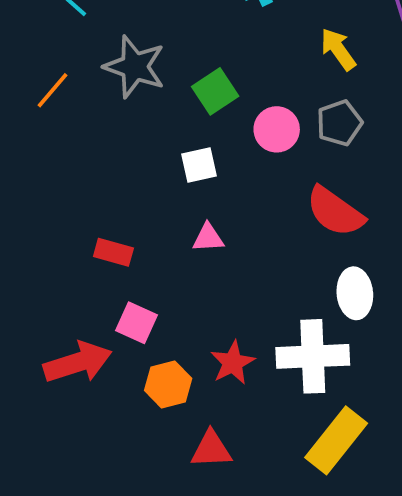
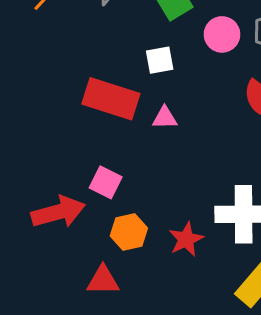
red rectangle: (113, 252) -> (111, 99), moved, size x1.8
red star: (233, 363) -> (186, 239), moved
red triangle: (211, 449) -> (103, 280), moved

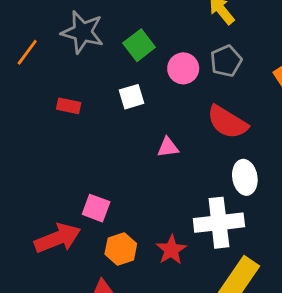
red rectangle: (111, 99) -> (69, 106), moved, size x0.5
pink triangle: (165, 118) -> (168, 147), moved

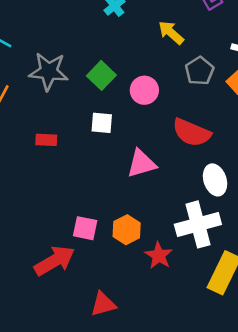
gray pentagon: (226, 61) -> (200, 71), moved
white square: (131, 97) -> (102, 123), turned 30
pink triangle: (168, 147) -> (141, 164), size x1.5
orange hexagon: (121, 249) -> (127, 230), moved

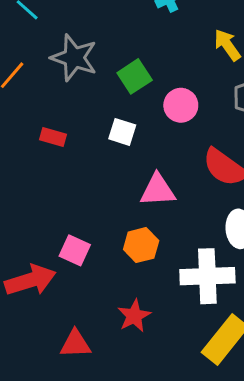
orange hexagon: (127, 230) -> (141, 245), moved
red star: (159, 255) -> (134, 316), moved

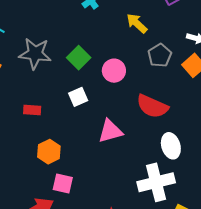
white square: (122, 132) -> (78, 97), turned -30
orange hexagon: (141, 245) -> (49, 152), moved

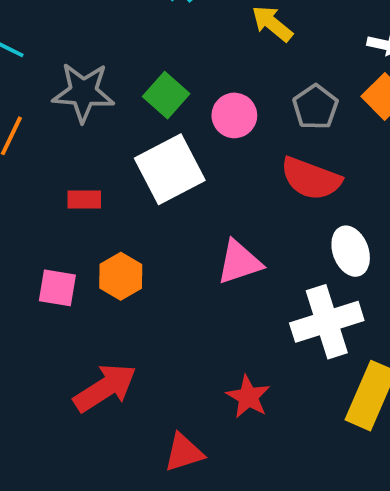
gray pentagon: (160, 55) -> (315, 107), moved
white square: (78, 97) -> (170, 169), size x1.8
pink triangle: (110, 131) -> (239, 262), moved
pink square: (63, 184) -> (57, 288), moved

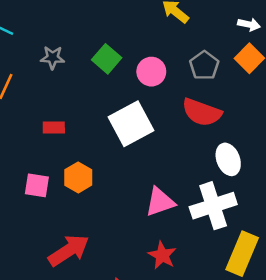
gray star: (83, 92) -> (53, 58), size x0.6
white square: (170, 169) -> (131, 124), moved
pink triangle: (239, 262) -> (160, 202), moved

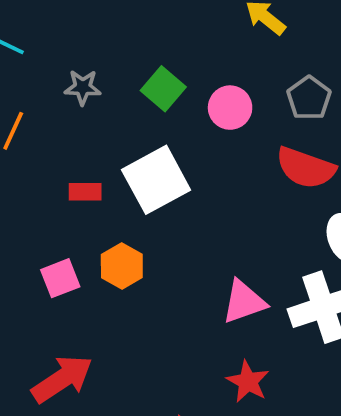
white square: (131, 124) -> (156, 180), moved
pink square: (37, 185) -> (60, 278), turned -30
red arrow: (69, 250) -> (62, 379), moved

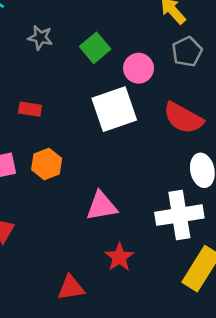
gray pentagon: (309, 98) -> (187, 52), moved
white square: (156, 180) -> (114, 109), moved
pink triangle: (244, 302) -> (102, 206), moved

